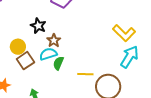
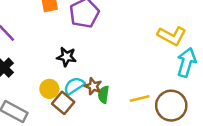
brown star: (54, 41) -> (93, 86), moved
cyan semicircle: (48, 54) -> (74, 86), moved

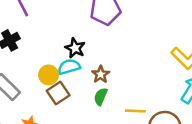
cyan semicircle: (74, 86) -> (69, 67), moved
brown star: (93, 86) -> (101, 74), moved

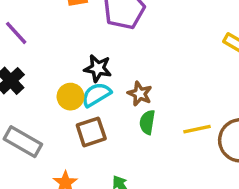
yellow circle: (48, 75) -> (70, 97), moved
brown square: (58, 93) -> (91, 132), turned 30

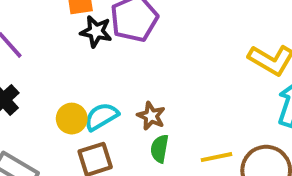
black star: (98, 68) -> (96, 31), moved

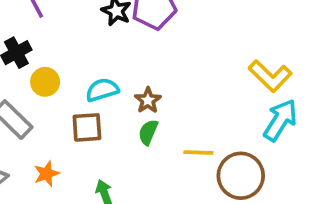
yellow circle: (72, 119) -> (45, 82), moved

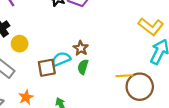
cyan semicircle: (102, 90) -> (61, 59), moved
yellow line: (198, 152) -> (124, 76), moved

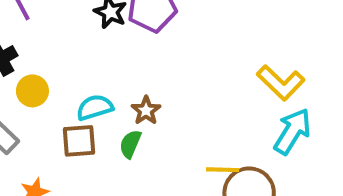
cyan semicircle: (61, 59) -> (95, 107), moved
green semicircle: (83, 67) -> (130, 144), moved

